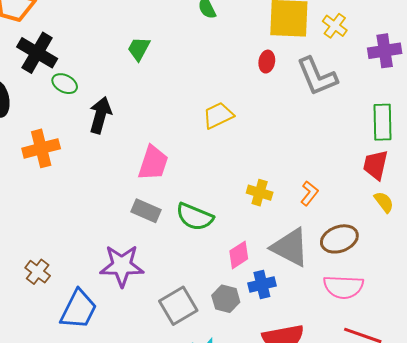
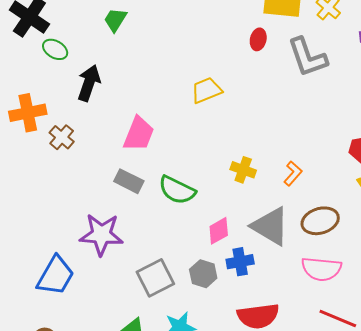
green trapezoid: (139, 49) -> (115, 20), moved
brown cross: (38, 272) -> (62, 137), moved

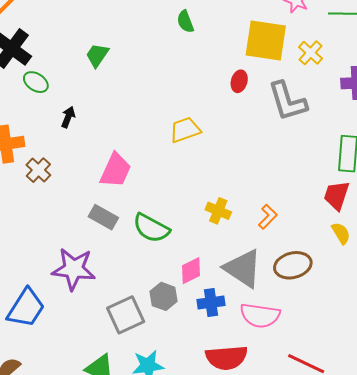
black arrow: (89, 83) -> (68, 117), size x0.6
pink semicircle: (321, 269) -> (260, 315), moved
gray hexagon: (203, 274) -> (164, 296), moved

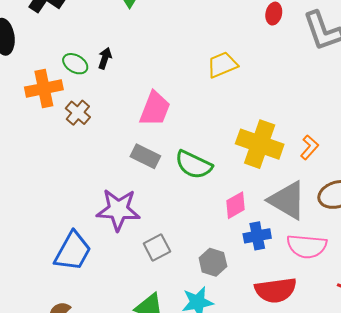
green ellipse: (36, 82) -> (75, 64), moved
yellow cross: (218, 211) -> (260, 144), size x1.8
gray hexagon: (164, 296) -> (213, 262), moved
gray square: (126, 315) -> (157, 248), moved, size x0.7

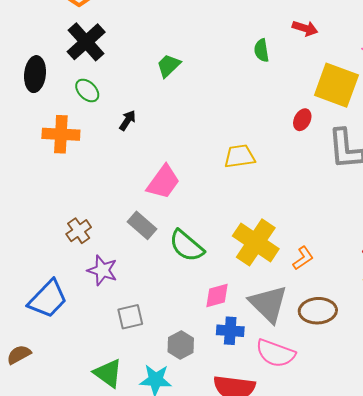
green ellipse: (75, 64) -> (87, 91), moved
brown cross: (78, 113) -> (79, 231), moved
purple star: (118, 210) -> (102, 270), size x0.7

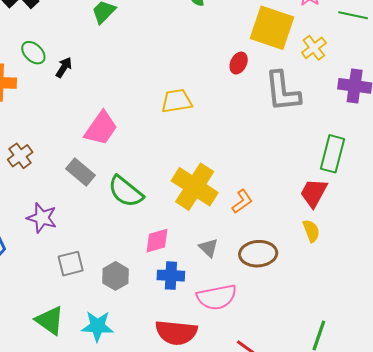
green ellipse: (87, 91) -> (33, 53), moved
brown cross: (79, 231) -> (20, 156), moved
gray triangle: (268, 304) -> (208, 248), size x0.5
gray hexagon: (181, 345) -> (116, 276), moved
pink semicircle: (276, 353) -> (217, 297), turned -30

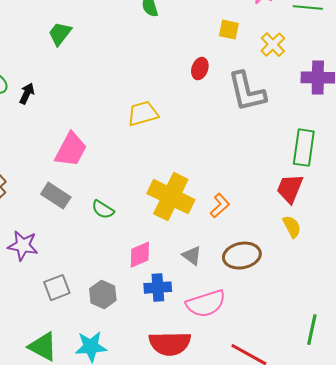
yellow square: (272, 28) -> (229, 30), size x0.5
green semicircle: (126, 192) -> (103, 210), size x0.6

